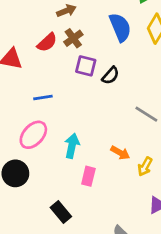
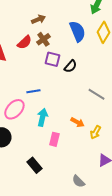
blue line: (43, 98) -> (33, 91), moved

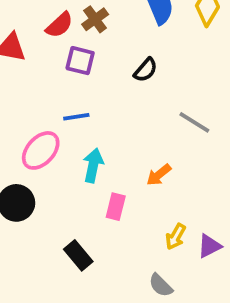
purple square: (52, 59) -> (80, 61), moved
orange arrow: (77, 122) -> (159, 175), turned 112
yellow arrow: (95, 132) -> (176, 237), moved

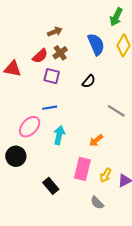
pink rectangle: (116, 207) -> (82, 169), moved, size x1.5

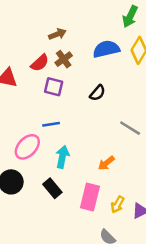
blue semicircle: (96, 44) -> (106, 49), turned -80
black rectangle: (51, 186) -> (52, 188), moved

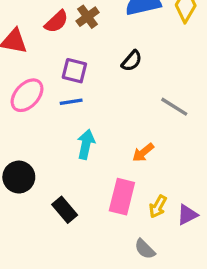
purple square: (54, 87) -> (74, 71), moved
pink ellipse: (27, 147) -> (27, 95), moved
black rectangle: (52, 188) -> (65, 210), moved

